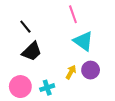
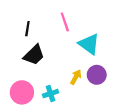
pink line: (73, 14) -> (65, 22), moved
black line: (25, 27) -> (27, 29), turned 48

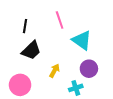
yellow arrow: (76, 77) -> (54, 71), moved
cyan cross: (50, 94) -> (76, 88), moved

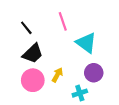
black line: (25, 26) -> (26, 28), turned -48
pink circle: (20, 85) -> (33, 80), moved

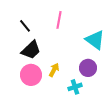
pink line: (63, 21) -> (59, 20), turned 30
cyan triangle: (86, 43) -> (95, 40), moved

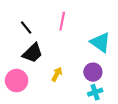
pink circle: (31, 75) -> (17, 81), moved
cyan cross: (75, 87) -> (95, 92), moved

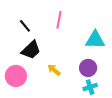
cyan triangle: (100, 42) -> (95, 40), turned -35
yellow arrow: (57, 74) -> (54, 70), turned -80

